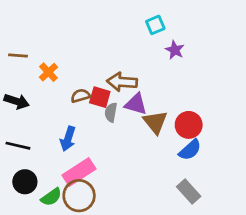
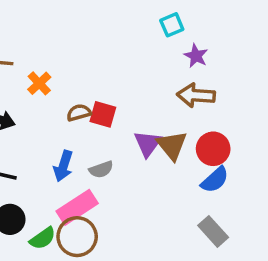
brown arrow: (122, 82) -> (196, 95), moved
purple triangle: (136, 104) -> (148, 144), moved, turned 50
gray semicircle: (111, 112) -> (101, 169), moved, turned -120

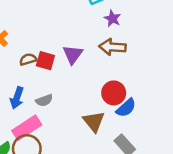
purple triangle: (148, 144) -> (73, 54), moved
brown triangle: (172, 145) -> (94, 121), moved
red circle: (213, 149) -> (114, 93), moved

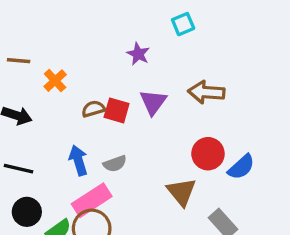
purple star: (112, 18) -> (138, 54), moved
blue arrow: (17, 98) -> (78, 160), turned 145
blue semicircle: (126, 108) -> (241, 167), moved

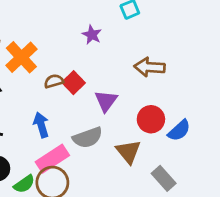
orange cross: (55, 81) -> (21, 57), size x1.6
purple triangle: (153, 102) -> (106, 101), moved
red square: (117, 110) -> (74, 83), turned 30
gray semicircle: (115, 164) -> (88, 138), moved, size x1.5

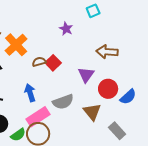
purple triangle: (106, 101) -> (86, 75), moved

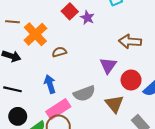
red square: (53, 63) -> (70, 11), moved

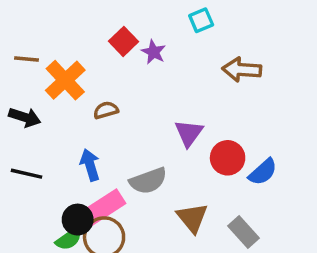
brown arrow: (130, 42) -> (242, 70), moved
brown triangle: (114, 104) -> (192, 218), moved
black circle: (18, 116) -> (78, 220), moved

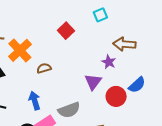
red square: (123, 41) -> (66, 31), moved
purple star: (153, 52) -> (109, 62), moved
blue semicircle: (263, 172) -> (137, 85), moved

